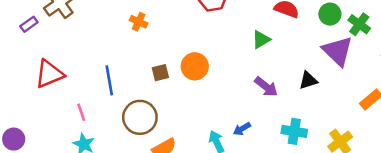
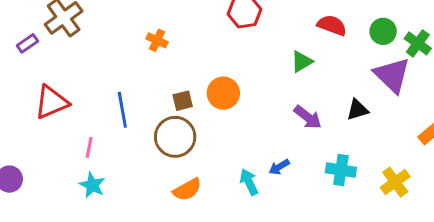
pink line: (81, 112) -> (89, 147), turned 30
brown circle: (140, 117) -> (175, 137), moved

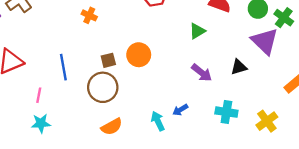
cyan star: (92, 185) -> (41, 123), turned -30

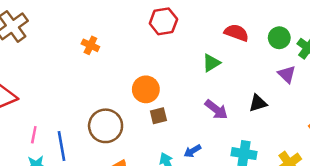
purple triangle: (265, 41) -> (287, 74), size x0.6
brown square: (108, 60) -> (158, 116), moved
blue line: (63, 67) -> (62, 146), moved

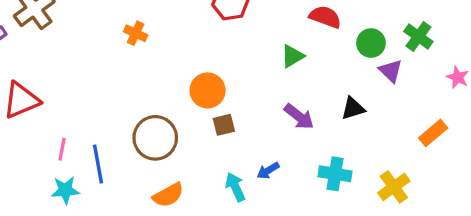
green circle: (279, 38) -> (371, 43), moved

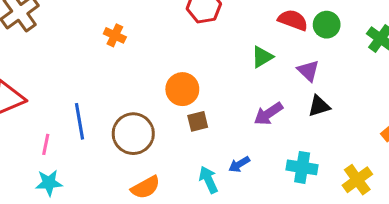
green circle: (371, 43) -> (327, 25), moved
purple triangle: (391, 71) -> (308, 71), moved
purple arrow: (299, 117) -> (268, 114), turned 108
blue line: (98, 164) -> (80, 121), moved

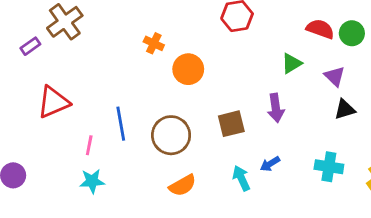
orange circle: (182, 89) -> (188, 69), moved
purple arrow: (268, 114) -> (276, 108), moved, turned -64
brown square: (198, 121) -> (231, 124), size x1.4

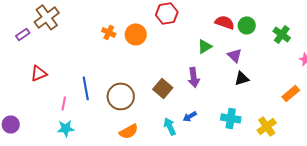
orange circle: (188, 69) -> (136, 34), moved
red triangle: (53, 102) -> (39, 73), size x0.7
brown square: (231, 124) -> (163, 88), turned -36

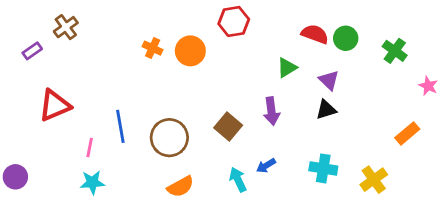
brown cross: (47, 17) -> (66, 27), size x0.7
red triangle: (39, 73) -> (55, 105), size x1.4
black triangle: (242, 78) -> (326, 110), moved

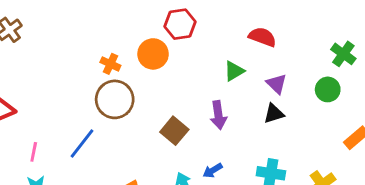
green circle: (346, 38) -> (328, 89), moved
orange cross: (153, 48) -> (110, 64), moved
orange circle: (190, 51) -> (153, 54), moved
blue line: (120, 126) -> (82, 143), moved, turned 48
brown circle: (169, 138) -> (115, 99), moved

